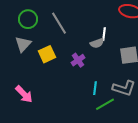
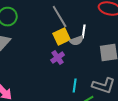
gray line: (59, 23) -> (60, 17), moved
yellow square: (47, 54) -> (62, 37), moved

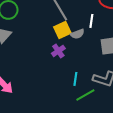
white line: (84, 32) -> (91, 21), moved

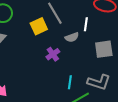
yellow square: (62, 30) -> (39, 26), moved

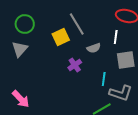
white line: (86, 24) -> (116, 37), moved
cyan line: (70, 82) -> (104, 79), moved

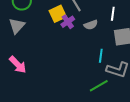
purple cross: (75, 65) -> (68, 22), moved
pink arrow: (21, 99) -> (18, 65), moved

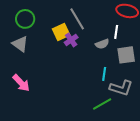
gray semicircle: (91, 25) -> (102, 44), moved
gray triangle: (17, 26) -> (20, 44), turned -36

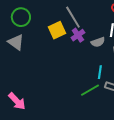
purple cross: (71, 40) -> (78, 35), moved
pink arrow: (21, 83) -> (17, 101), moved
green line: (102, 104) -> (90, 90), moved

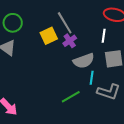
gray semicircle: (98, 42) -> (84, 61), moved, size x1.5
green line: (90, 90) -> (71, 97), moved

